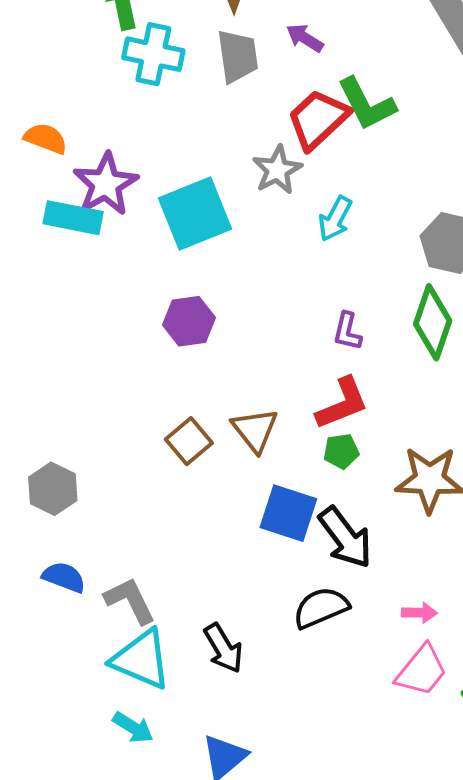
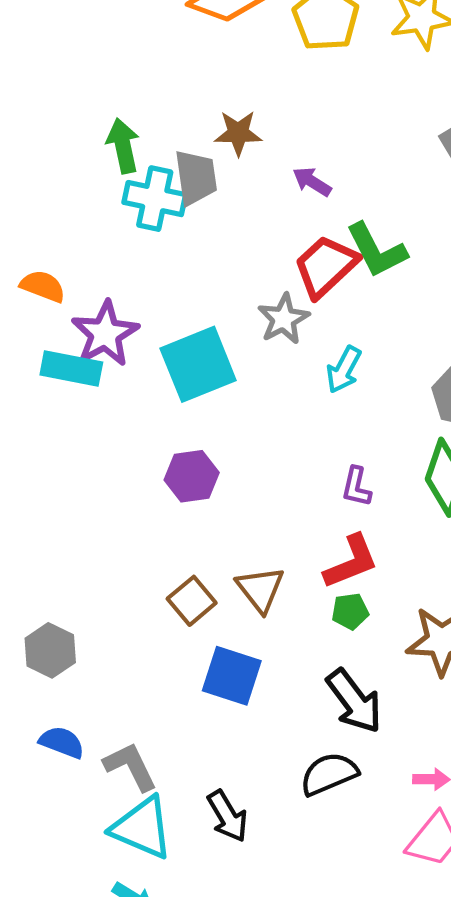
gray trapezoid: (238, 56) -> (196, 177), moved
blue square: (288, 513) -> (232, 676), moved

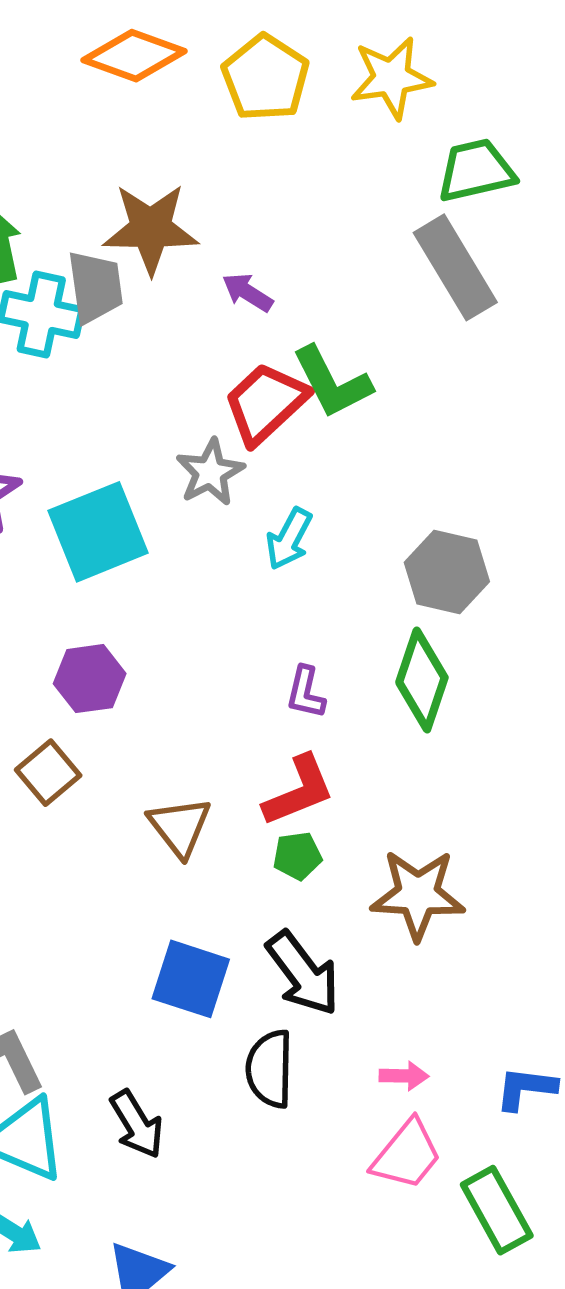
brown star: (238, 133) -> (151, 229), size x1.5
brown square: (192, 601) -> (48, 773), moved
blue square: (232, 676) -> (191, 979), moved
black semicircle: (329, 774) -> (270, 1069), turned -66

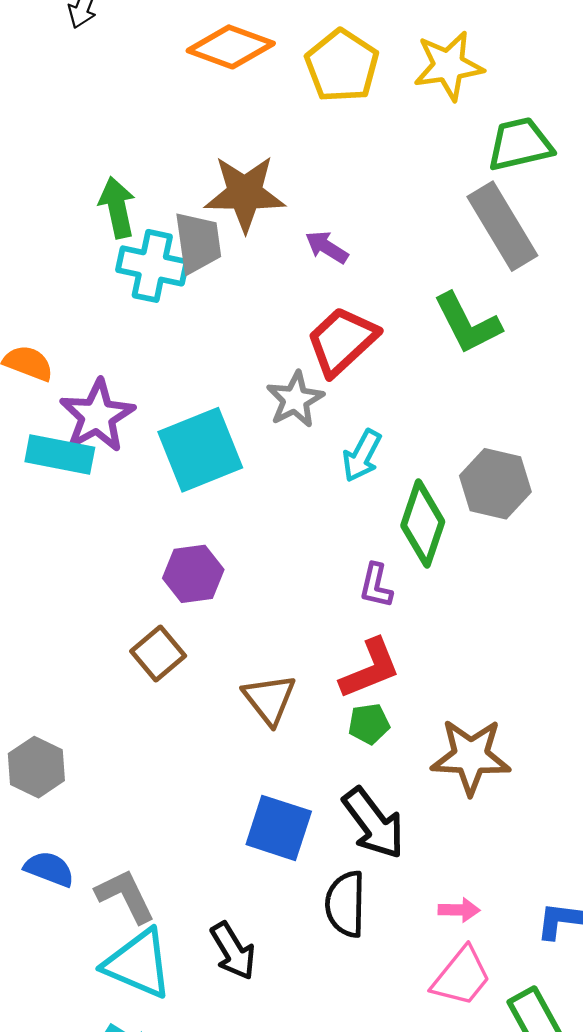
green L-shape: (332, 382) -> (467, 323), moved
green diamond: (422, 680) -> (423, 524), moved

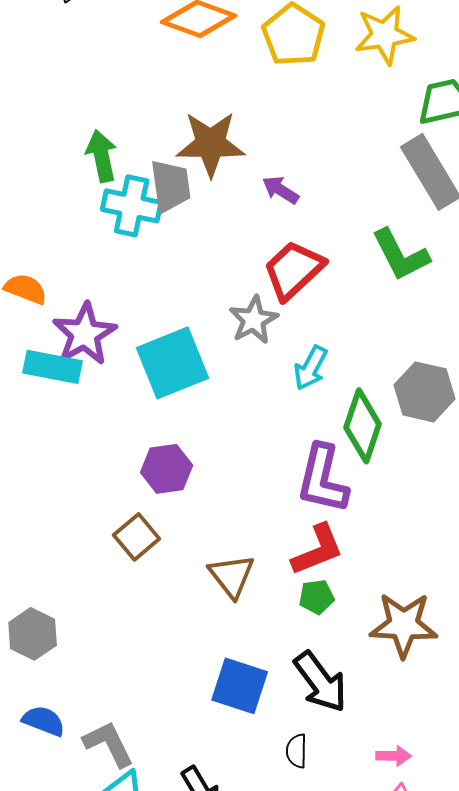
purple L-shape: (376, 586) -> (323, 479), size x1.8
black semicircle: (345, 904) -> (297, 751), size x0.6

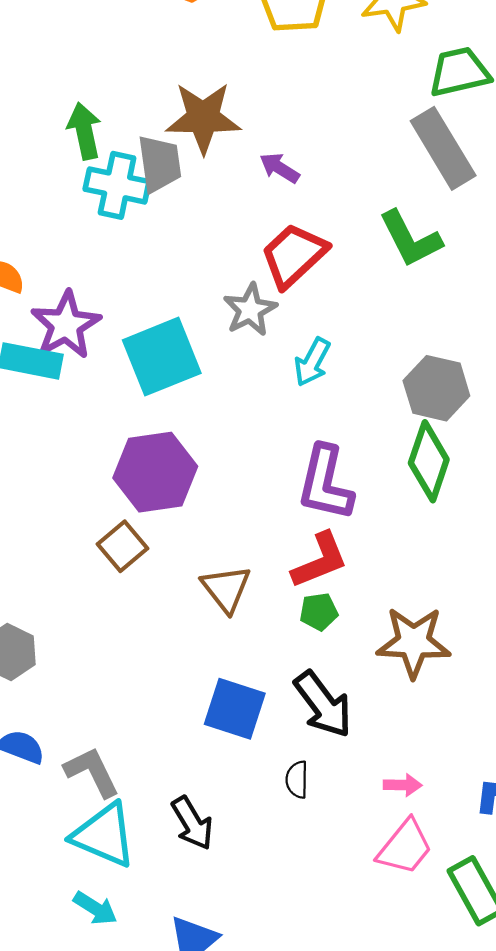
green diamond: (363, 426) -> (429, 461), moved
purple hexagon: (167, 469) -> (155, 472), size x1.5

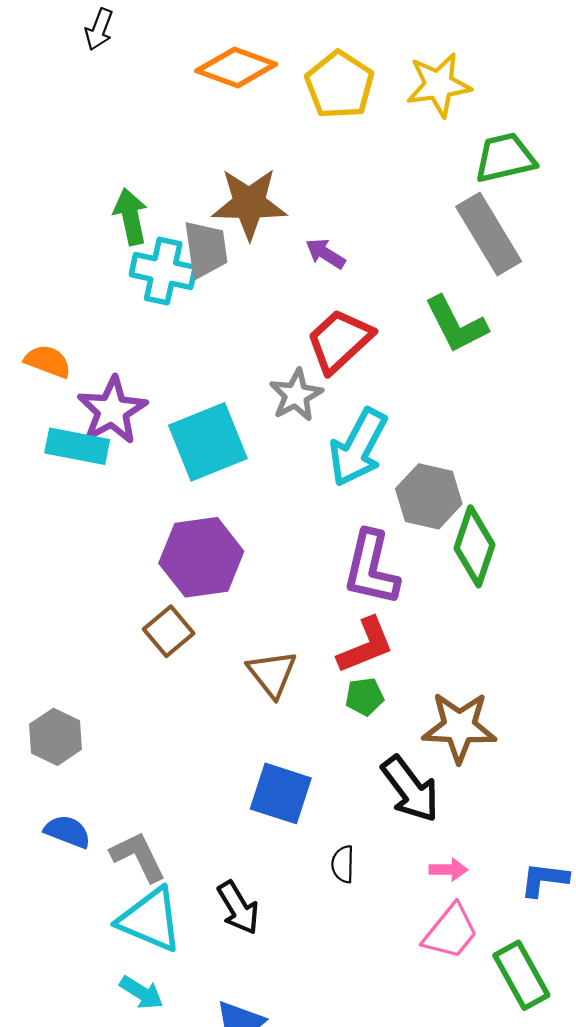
cyan arrow: (312, 362) -> (358, 447), size x1.6
gray hexagon: (436, 388) -> (429, 496), moved
black arrow: (323, 704) -> (410, 789), moved

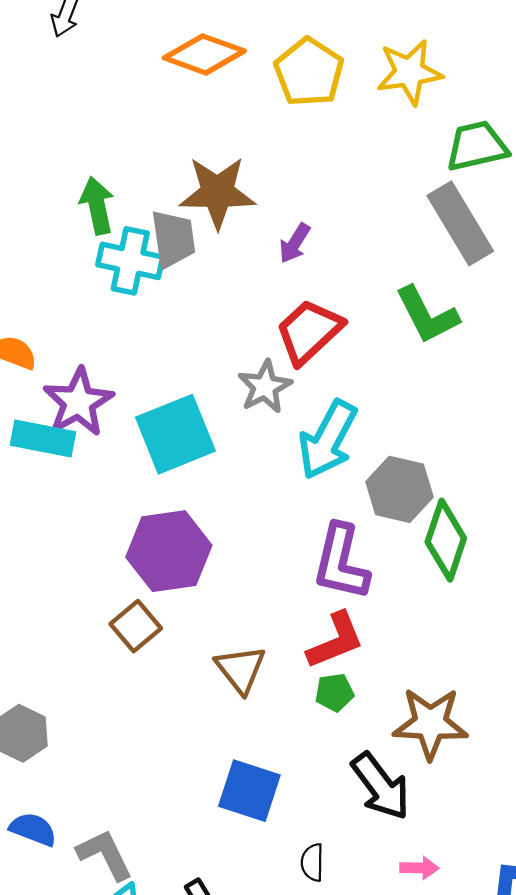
purple arrow: (325, 254) -> (295, 243), turned -90

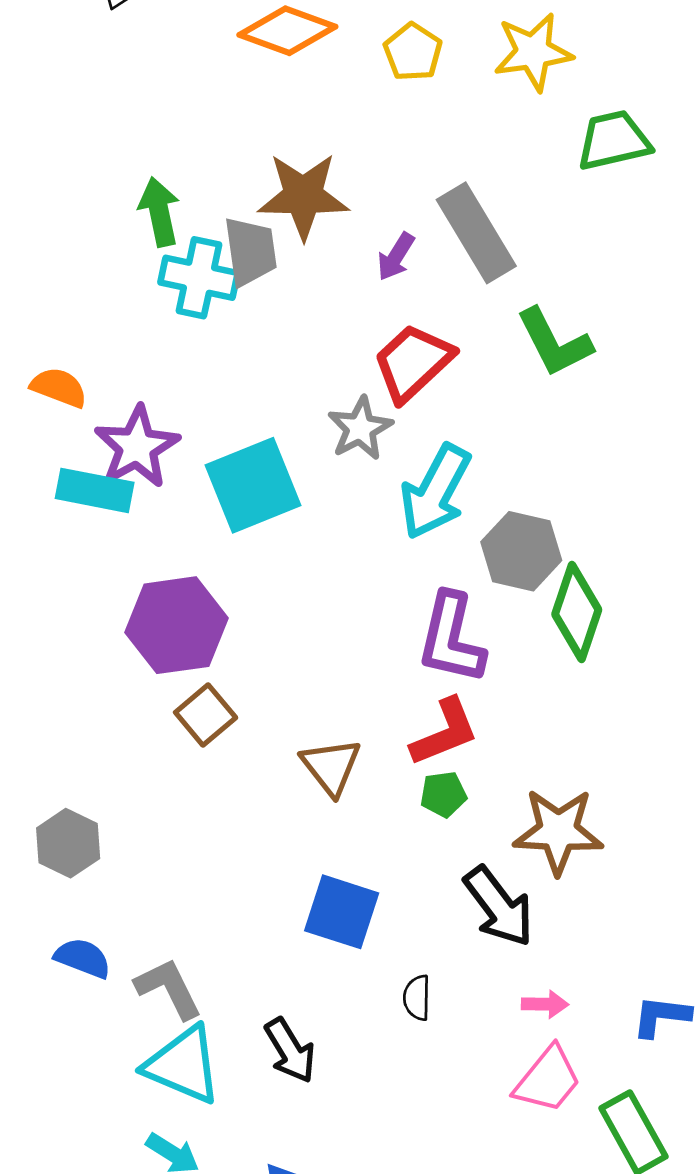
yellow pentagon: (309, 72) -> (413, 52), size x0.7
gray rectangle: (460, 223) -> (476, 233), moved
purple hexagon: (169, 551) -> (176, 625), moved

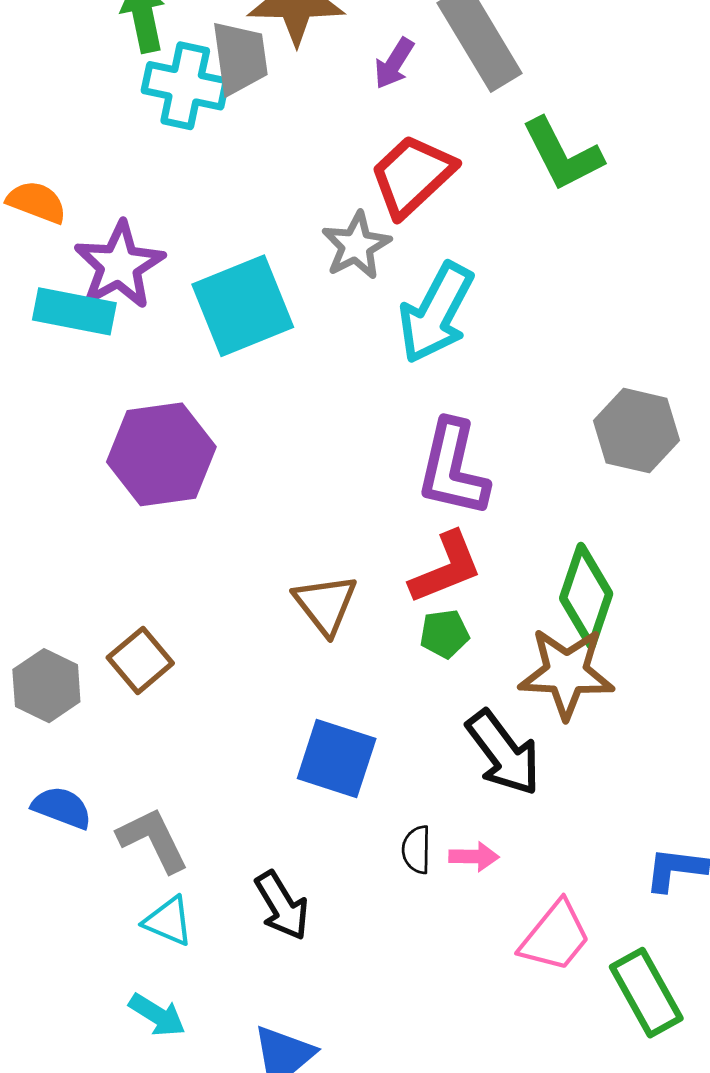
gray hexagon: (521, 551) -> (637, 431), moved
green diamond: (577, 612) -> (586, 596), moved
brown square: (206, 715) -> (140, 660), moved
pink arrow: (545, 1004) -> (474, 857), moved
cyan triangle: (183, 1065) -> (168, 921), size x0.6

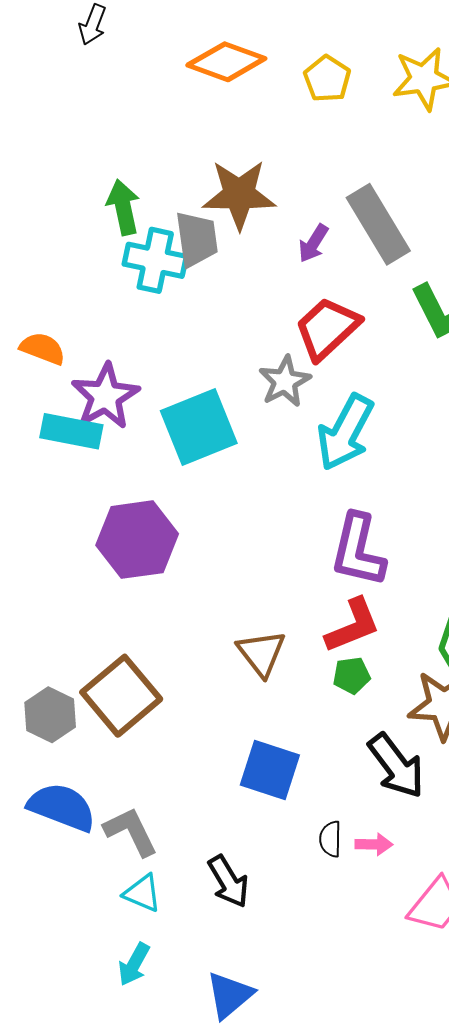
brown square: (140, 660) -> (121, 696), size x1.6
blue semicircle: (62, 808) -> (62, 807), size x1.5
cyan arrow: (157, 1015) -> (134, 964), turned 87

